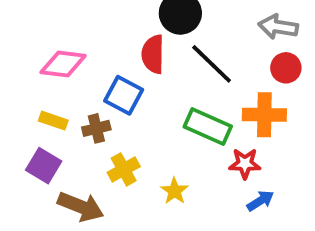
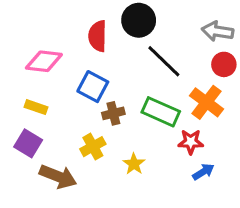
red semicircle: (153, 54) -> (98, 36), moved
orange cross: (264, 115) -> (207, 102), turned 36
brown cross: (96, 128) -> (113, 113), moved

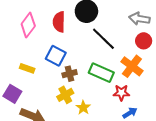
pink diamond: (44, 61) -> (28, 25), moved, turned -60
yellow rectangle: (36, 107) -> (27, 68), moved
yellow cross: (93, 147) -> (65, 95), moved

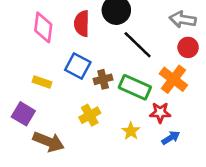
pink diamond: (28, 25) -> (43, 27), turned -30
brown cross: (70, 74) -> (103, 79), moved
yellow star: (83, 108) -> (131, 131), moved

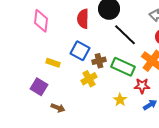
pink diamond: (43, 27) -> (41, 21), moved
yellow cross: (90, 115) -> (89, 79), moved
brown arrow: (49, 142) -> (58, 108), size x0.6

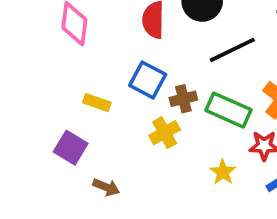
black line: (125, 35) -> (232, 50), turned -70

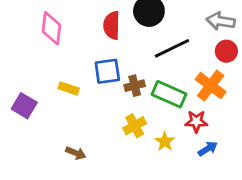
blue square: (148, 80) -> (107, 71), turned -36
yellow cross: (165, 133) -> (135, 126), moved
purple square: (71, 148) -> (24, 106), moved

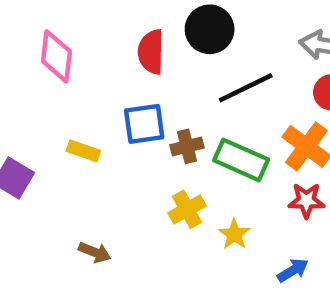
red star: (196, 121) -> (306, 200), moved
blue arrow: (208, 149) -> (293, 270), moved

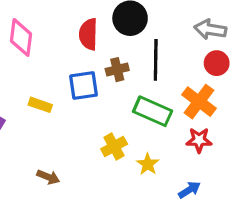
black line: (246, 88) -> (156, 60), turned -63
brown cross: (187, 146) -> (117, 70), moved

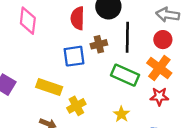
red circle: (217, 63) -> (163, 40), moved
yellow rectangle: (40, 105) -> (49, 87), moved, size x1.5
yellow cross: (114, 146) -> (76, 106), moved

